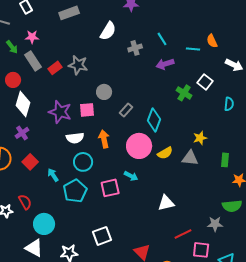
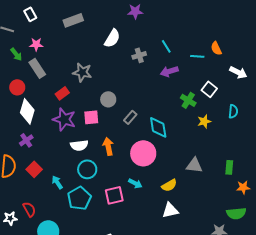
red rectangle: (55, 68) -> (62, 93), moved
cyan diamond: (154, 120) -> (158, 127), turned -30
yellow star: (200, 138) -> (204, 121), moved
yellow semicircle: (165, 153) -> (169, 185), moved

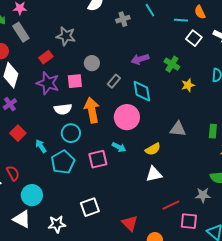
purple arrow: (169, 71) -> (140, 59), moved
white square: (209, 89) -> (194, 38), moved
orange arrow: (108, 146) -> (92, 110), size x1.4

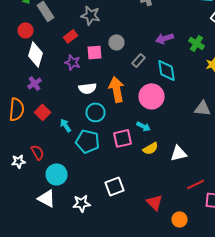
pink square: (75, 81) -> (94, 52), moved
purple star: (48, 83) -> (72, 62), size x0.7
yellow semicircle: (153, 149) -> (150, 148), moved
cyan pentagon: (63, 162) -> (88, 141), turned -30

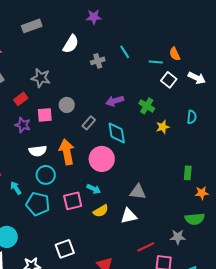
gray triangle: (202, 108) -> (138, 192), moved

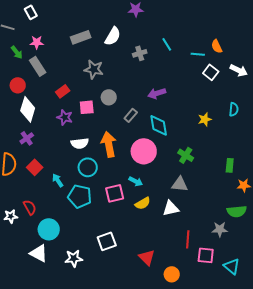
gray rectangle: (32, 26) -> (81, 37), moved
gray star: (41, 78) -> (94, 69), moved
green cross: (147, 106) -> (186, 155), moved
red line: (146, 247) -> (188, 239), turned -60

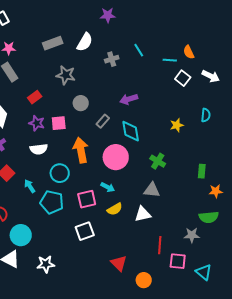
pink square: (87, 107) -> (59, 123), moved
white semicircle: (80, 143) -> (39, 149), moved
white square: (107, 241) -> (85, 231), moved

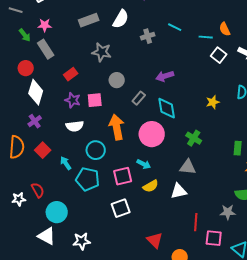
cyan line: (139, 50) -> (175, 27), turned -32

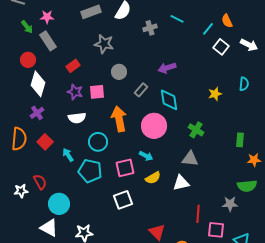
cyan line: (206, 37) -> (208, 29), turned -56

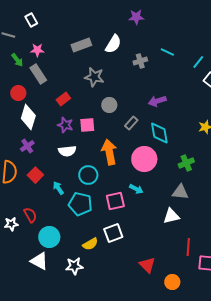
green cross: (196, 130) -> (186, 163), turned 35
yellow semicircle: (153, 178) -> (90, 244), moved

